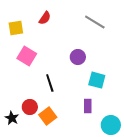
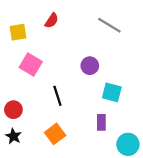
red circle: (30, 107) -> (13, 110), moved

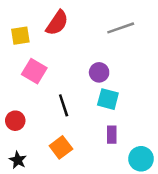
red semicircle: (52, 21) -> (57, 23), size x1.5
gray line: (109, 25) -> (121, 28), turned -50
cyan square: (112, 92) -> (108, 99), moved
black star: (13, 136) -> (18, 160), moved

